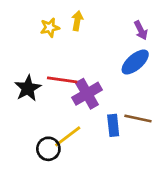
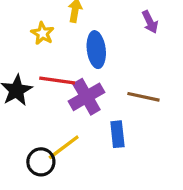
yellow star: (50, 28) -> (43, 33), moved, turned -30
blue ellipse: (135, 62) -> (96, 50), moved, turned -56
brown line: (138, 118) -> (143, 97), moved

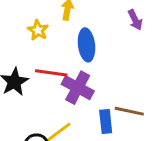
purple cross: (86, 97) -> (78, 88), turned -32
brown line: (143, 97) -> (129, 111), moved

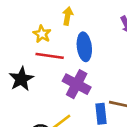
red line: (51, 73) -> (50, 56), moved

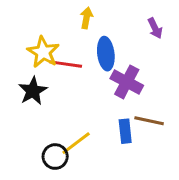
yellow star: (42, 34) -> (43, 52), moved, size x1.5
purple cross: (77, 84) -> (127, 82), moved

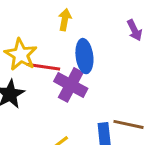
purple cross: (127, 82) -> (71, 85), moved

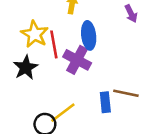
red line: (43, 67) -> (54, 44), turned 72

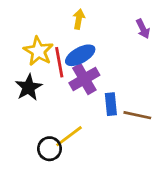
blue ellipse: (89, 35) -> (80, 55), moved, turned 68
purple cross: (77, 60) -> (84, 79), turned 32
blue rectangle: (105, 102) -> (111, 104), moved

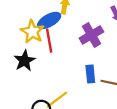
blue ellipse: (80, 55) -> (49, 20), moved
purple cross: (84, 79) -> (91, 35), moved

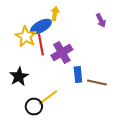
purple cross: (91, 35) -> (62, 52), moved
black star: (25, 61) -> (19, 76), moved

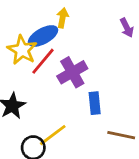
red line: (41, 44) -> (43, 61), turned 50
brown line: (97, 82) -> (121, 135), moved

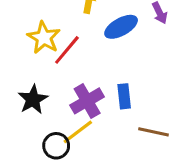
blue ellipse: (43, 36) -> (121, 27), moved
purple cross: (72, 72) -> (87, 101), moved

